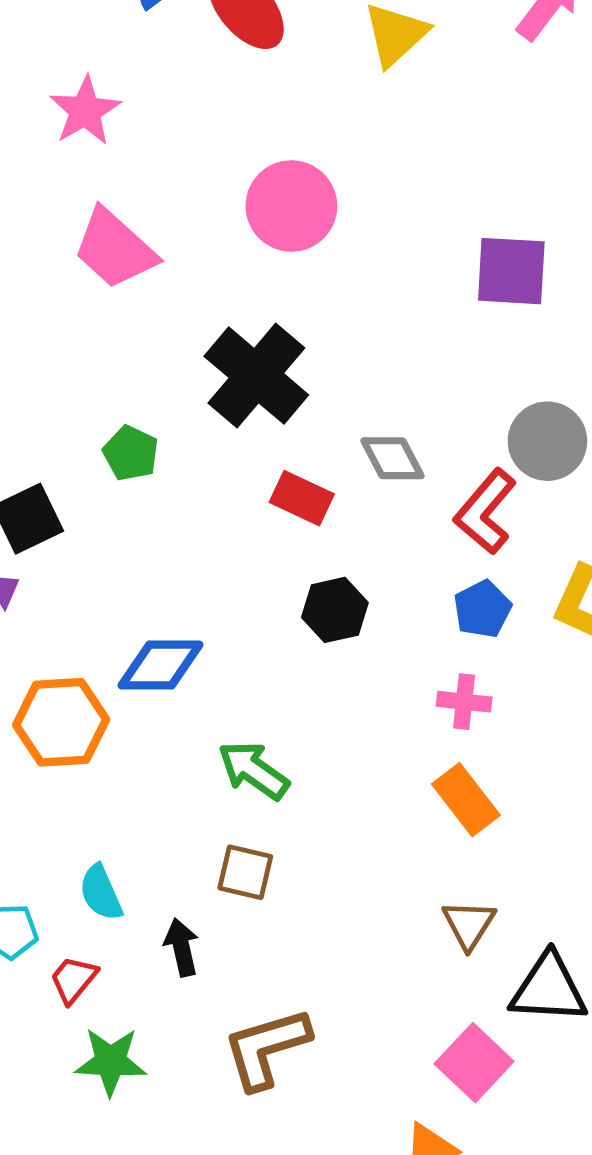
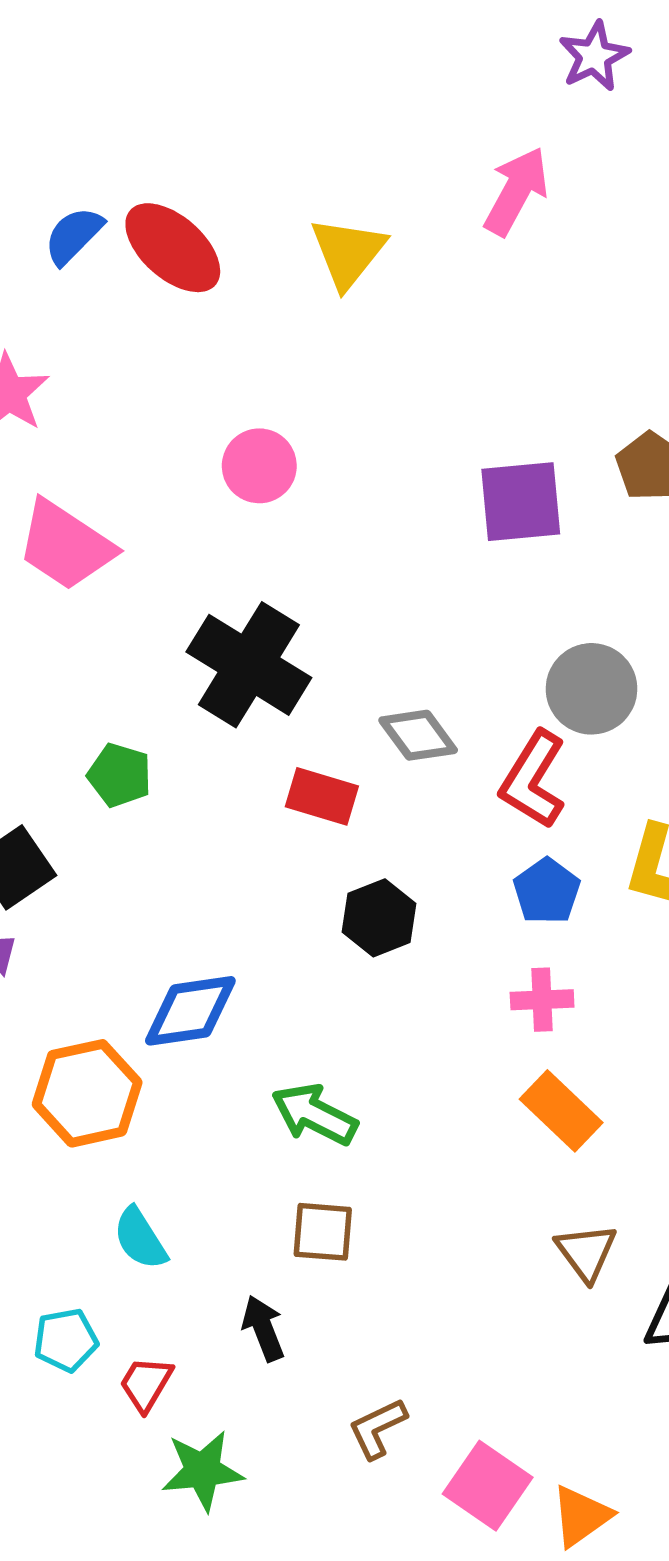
pink circle: (291, 206) -> (259, 466), size x0.7
cyan semicircle: (101, 893) -> (140, 1239), moved
brown L-shape: (266, 1048) -> (377, 1428), size x0.6
pink square: (474, 1063) -> (488, 1486), moved

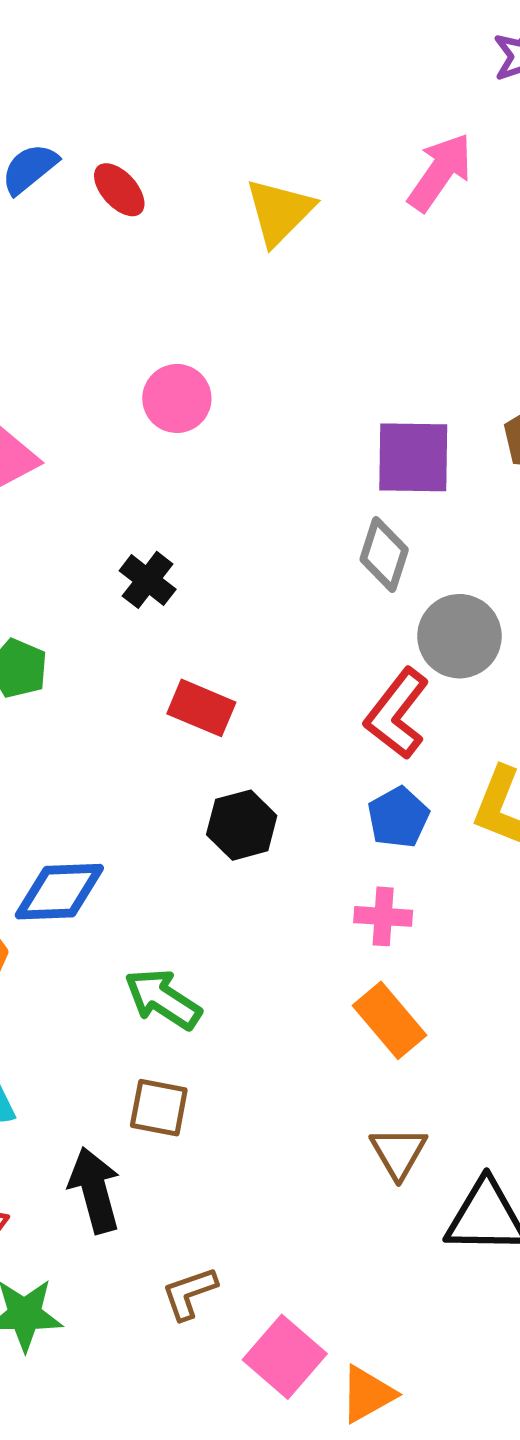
red ellipse: (173, 248) -> (119, 190), size x0.6
black cross: (249, 665) -> (148, 580), size x0.5
gray diamond: (418, 735) -> (384, 554), moved, turned 48
black arrow: (263, 1328) -> (95, 1190), size x1.4

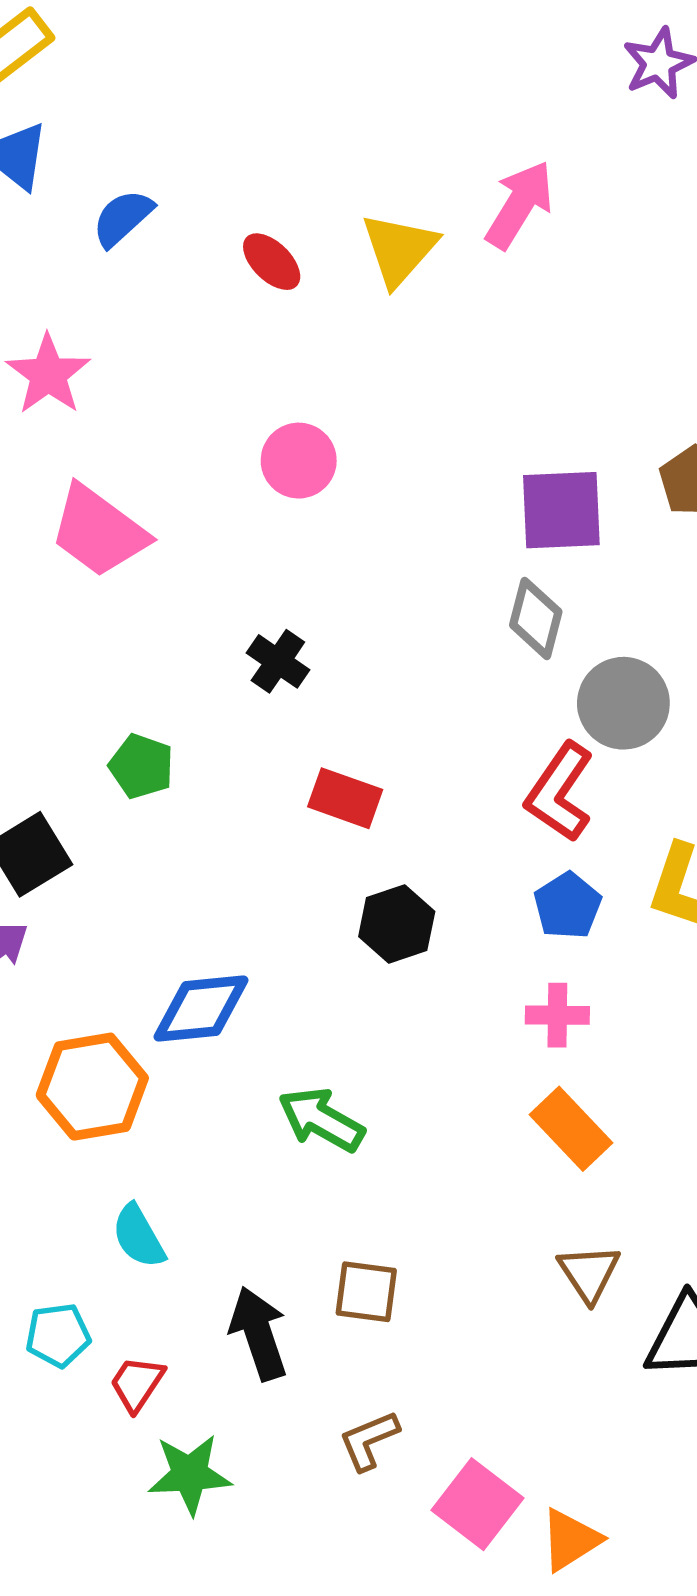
pink arrow: (440, 172) -> (519, 205), moved
red ellipse: (119, 190) -> (272, 262), moved
brown square: (159, 1108) -> (366, 1292), moved

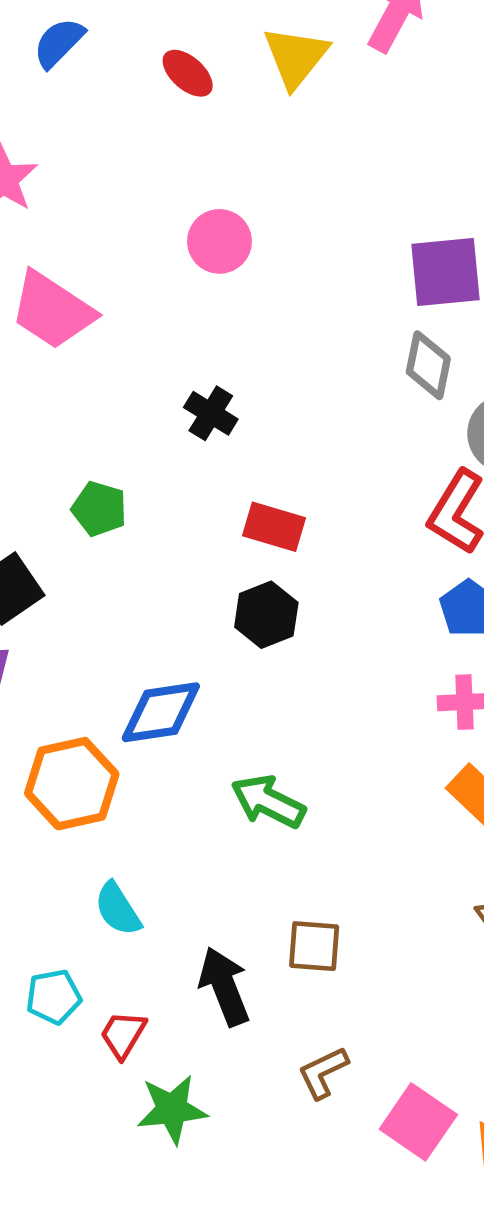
black hexagon: (397, 924) -> (266, 615), moved

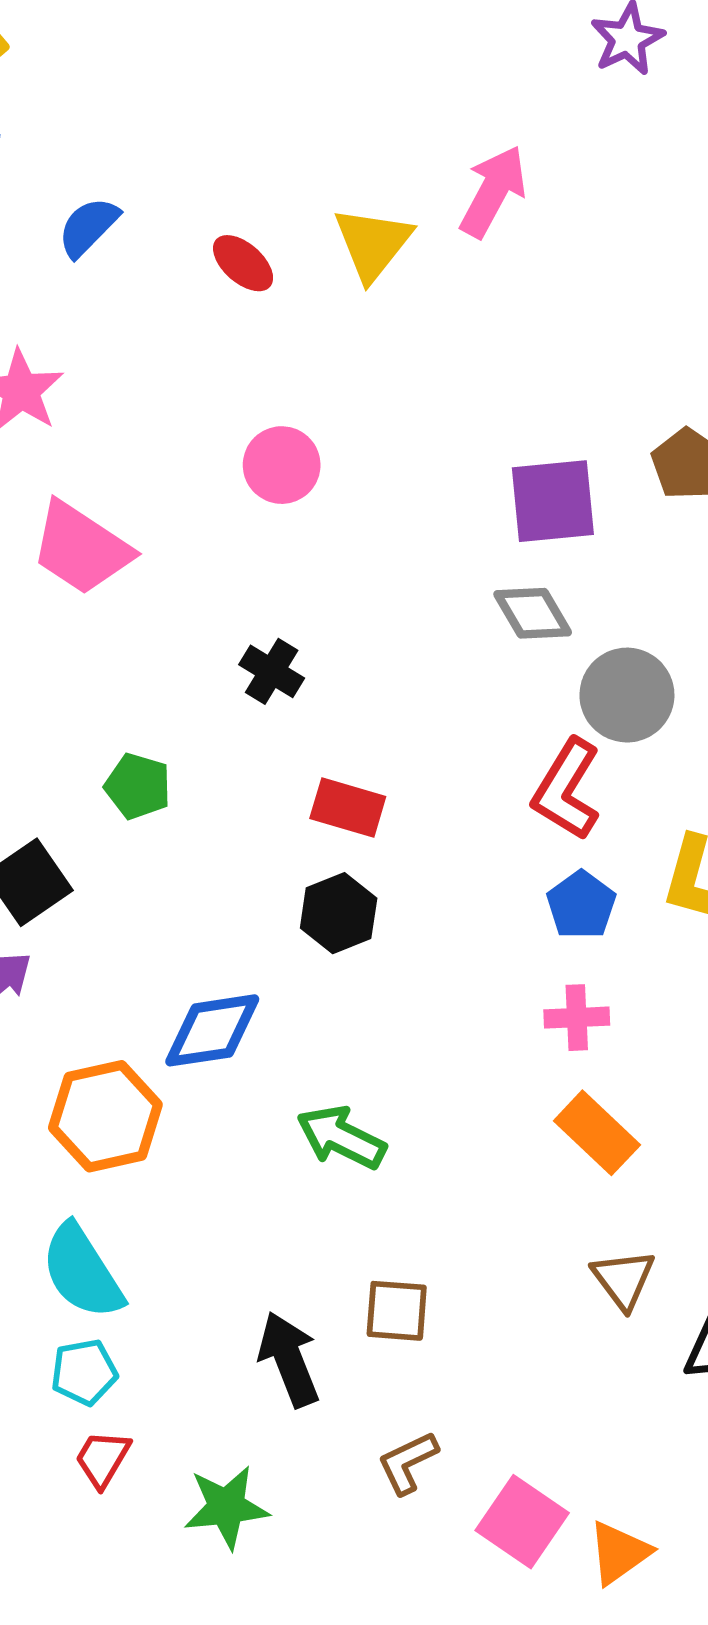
gray diamond: (428, 365) -> (533, 613), turned -42
cyan semicircle: (118, 909) -> (82, 1272), moved, size x1.5
red trapezoid: (123, 1034) -> (102, 1459), moved

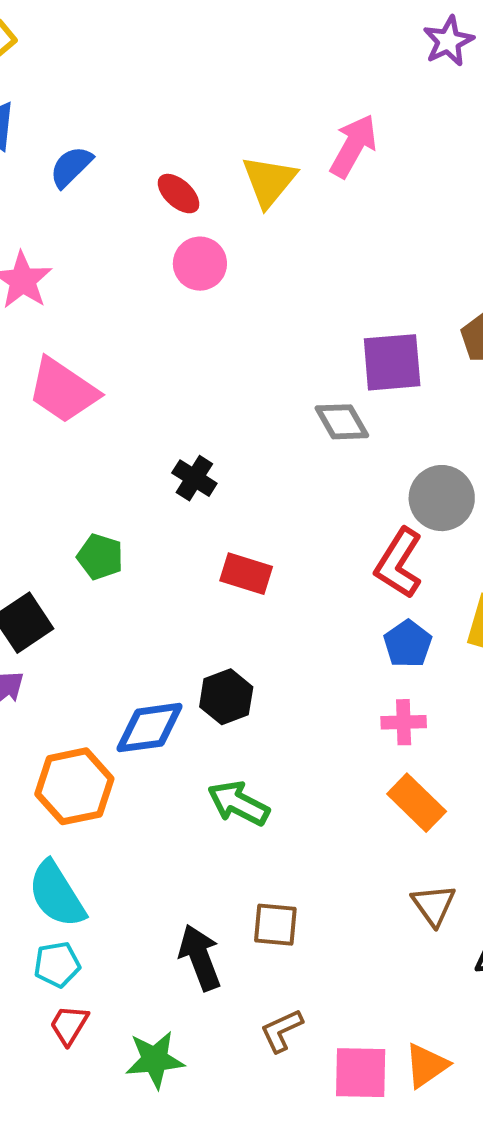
pink circle: (282, 465) -> (200, 264), moved
gray diamond: (533, 613) -> (342, 422), moved
black hexagon: (339, 913) -> (226, 697), moved
pink square: (522, 1522) -> (361, 1073), turned -34
orange triangle: (619, 1553) -> (426, 1065), moved

